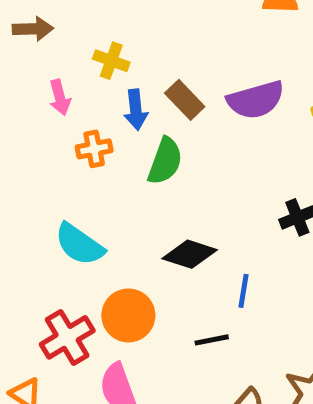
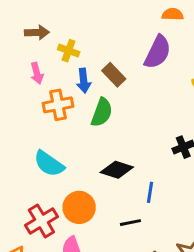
brown arrow: (33, 29) -> (37, 32), moved
purple semicircle: (256, 100) -> (158, 52), moved, turned -48
orange cross: (94, 149) -> (58, 105), size x1.4

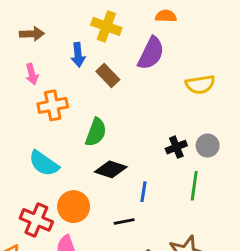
yellow cross: (69, 51) -> (106, 26), moved, size x1.4
blue arrow: (84, 81) -> (78, 55), moved
green semicircle: (102, 112) -> (96, 132), moved
red cross: (41, 221) -> (36, 220), turned -36

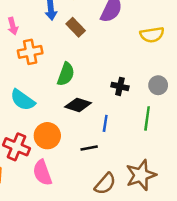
black cross: (176, 147) -> (120, 86), moved, turned 35

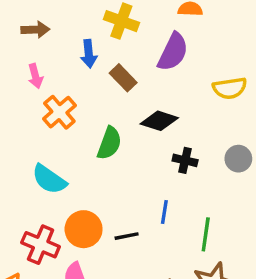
orange cross: (30, 52) -> (59, 112), turned -30
black diamond: (78, 105) -> (159, 121), moved
green line: (147, 118) -> (206, 234), moved
black line: (89, 148) -> (127, 236), moved

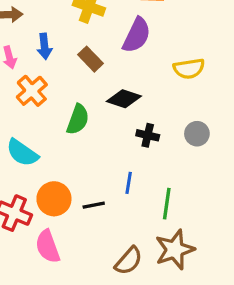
blue arrow: (89, 54) -> (44, 46), moved

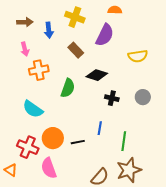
blue arrow: (44, 46) -> (49, 30), moved
orange cross: (32, 91) -> (39, 70), turned 30

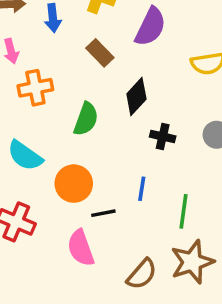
black diamond: (97, 75) -> (136, 96), turned -65
orange circle: (53, 138) -> (74, 184), moved
pink semicircle: (49, 168) -> (81, 248), moved

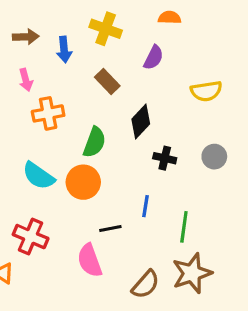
purple semicircle: (150, 27) -> (154, 58), size x0.7
orange circle: (74, 184) -> (83, 182), moved

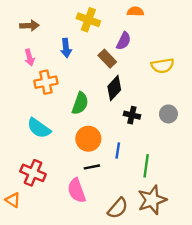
blue arrow: (64, 50) -> (66, 48), moved
brown rectangle: (107, 81) -> (107, 59), moved
orange circle: (83, 182) -> (88, 139), moved

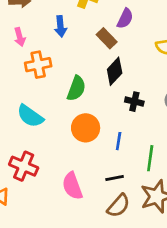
black line: (92, 167) -> (115, 178), moved

